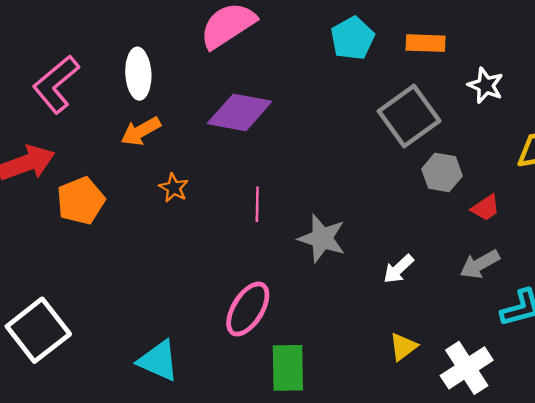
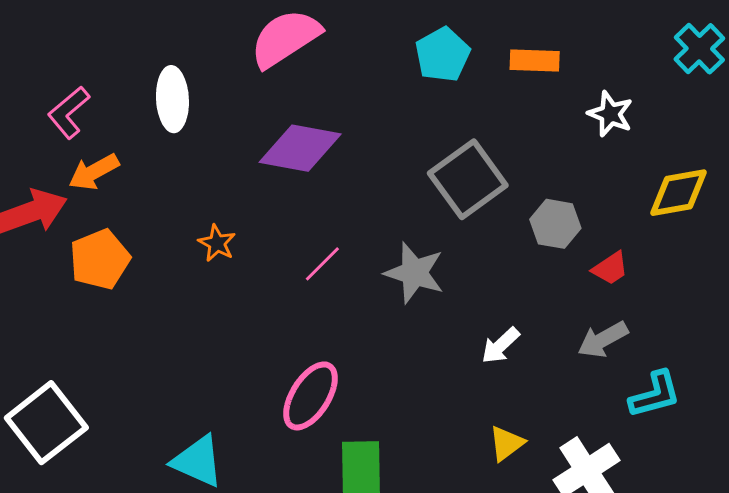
pink L-shape: (56, 84) -> (69, 112), size x0.7
gray square: (409, 116) -> (468, 179), moved
orange arrow: (141, 131) -> (94, 172), moved
pink line: (257, 204) -> (322, 264), turned 44
gray star: (322, 238) -> (414, 273), moved

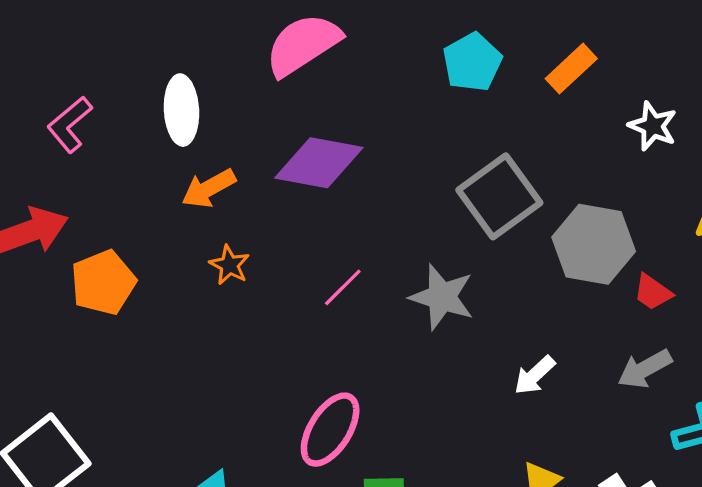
orange rectangle: (535, 61) -> (571, 69), turned -45
orange arrow: (94, 172) -> (209, 188), moved
gray hexagon: (555, 224) -> (594, 244), size x1.5
red trapezoid: (610, 268) -> (653, 292), turned 69

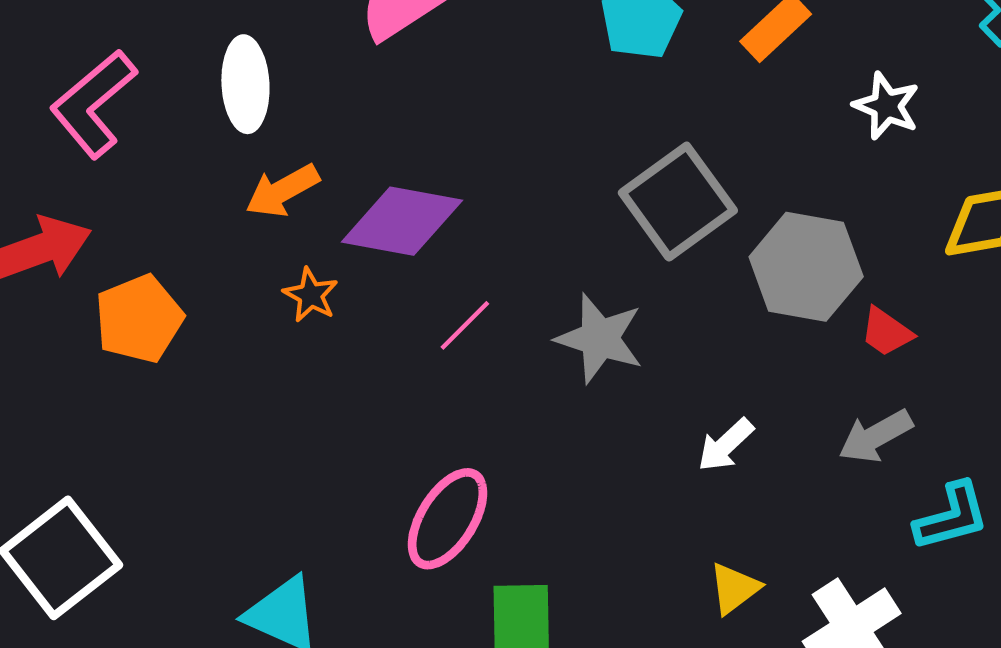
pink L-shape: (70, 124) -> (93, 104), size x1.4
purple diamond: (319, 163) -> (402, 221), moved

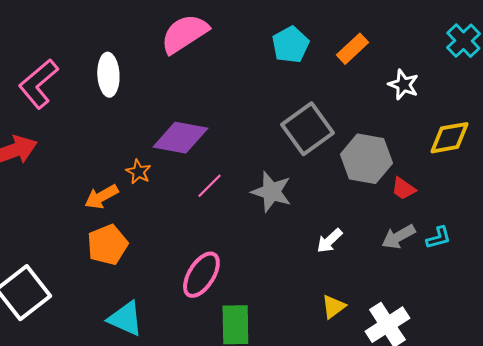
orange arrow: (282, 191) -> (101, 197), moved
orange pentagon: (139, 319) -> (107, 245), moved
cyan L-shape: (952, 517) -> (438, 238), moved, size x0.7

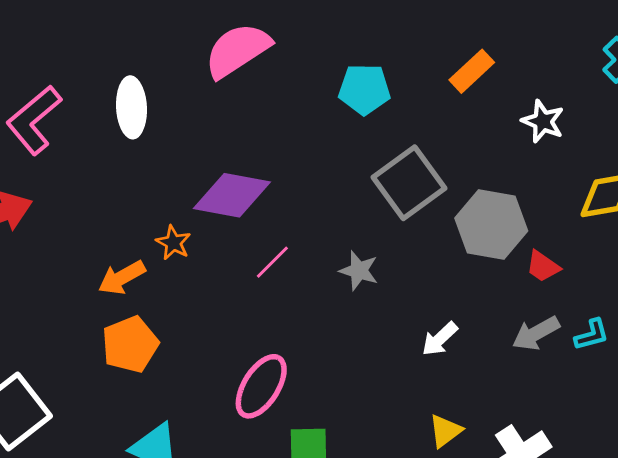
cyan pentagon: (290, 45) -> (364, 89), moved, turned 30
gray star: (271, 192) -> (359, 271), size x0.7

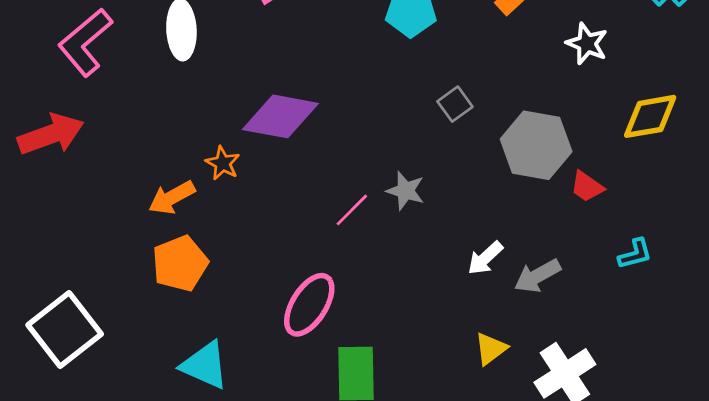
gray square: (409, 183) -> (455, 104), size x0.5
pink line: (272, 262) -> (352, 210), moved
gray arrow: (536, 333) -> (537, 276), moved

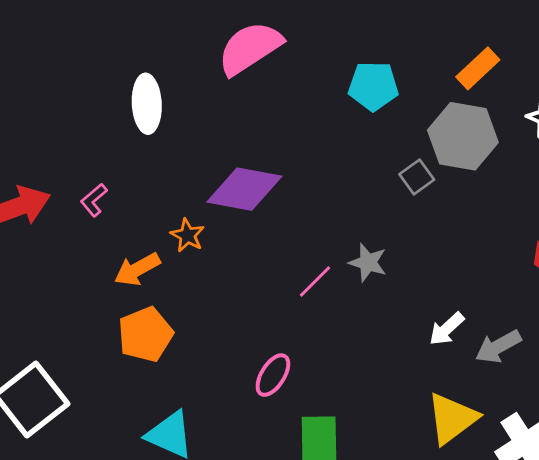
pink L-shape: (85, 42) -> (94, 200), moved, size x0.5
gray hexagon: (536, 145) -> (463, 136), moved
pink ellipse: (309, 305) -> (273, 375), size x0.7
yellow triangle: (491, 349) -> (452, 418), size x1.6

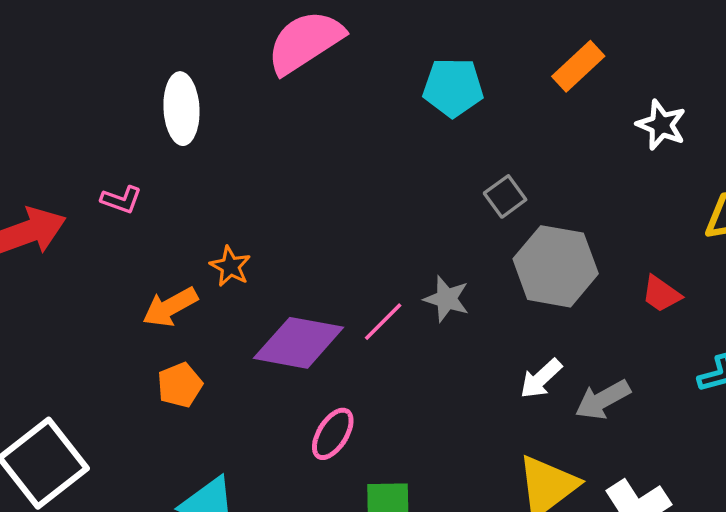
gray hexagon: (463, 136) -> (556, 266), moved
purple diamond: (244, 189) -> (299, 343), moved
pink L-shape: (94, 200) -> (121, 200), moved, turned -120
orange pentagon: (145, 334) -> (180, 385), size x0.7

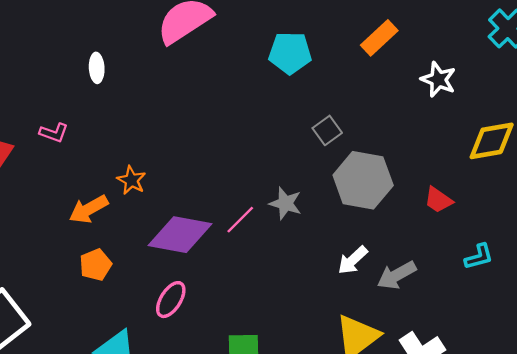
white ellipse: (181, 109) -> (97, 68), size x0.6
pink ellipse: (333, 434) -> (171, 300), moved

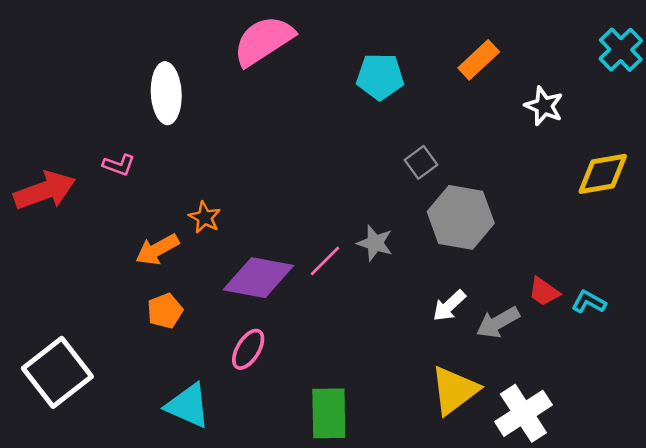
white ellipse: (97, 68) -> (166, 93), size x1.8
red trapezoid: (438, 200) -> (544, 292), moved
cyan L-shape: (479, 257) -> (589, 302), turned -136

